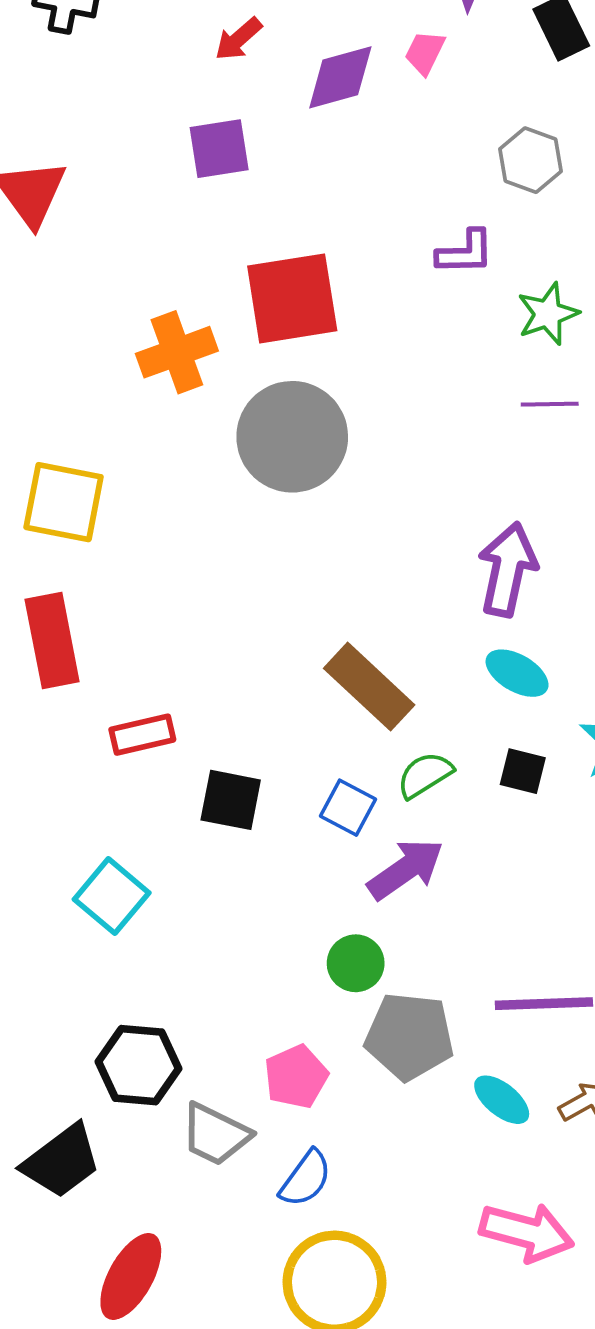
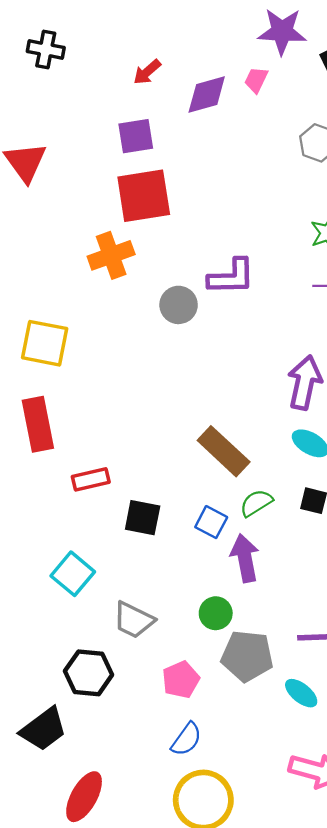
purple L-shape: (465, 252) -> (231, 277), moved, size x1.4
red square: (292, 298) -> (144, 196), moved
gray circle: (292, 437) -> (179, 305), size x0.6
purple arrow: (406, 869) -> (245, 558), turned -66
gray trapezoid: (215, 1134) -> (134, 620), moved

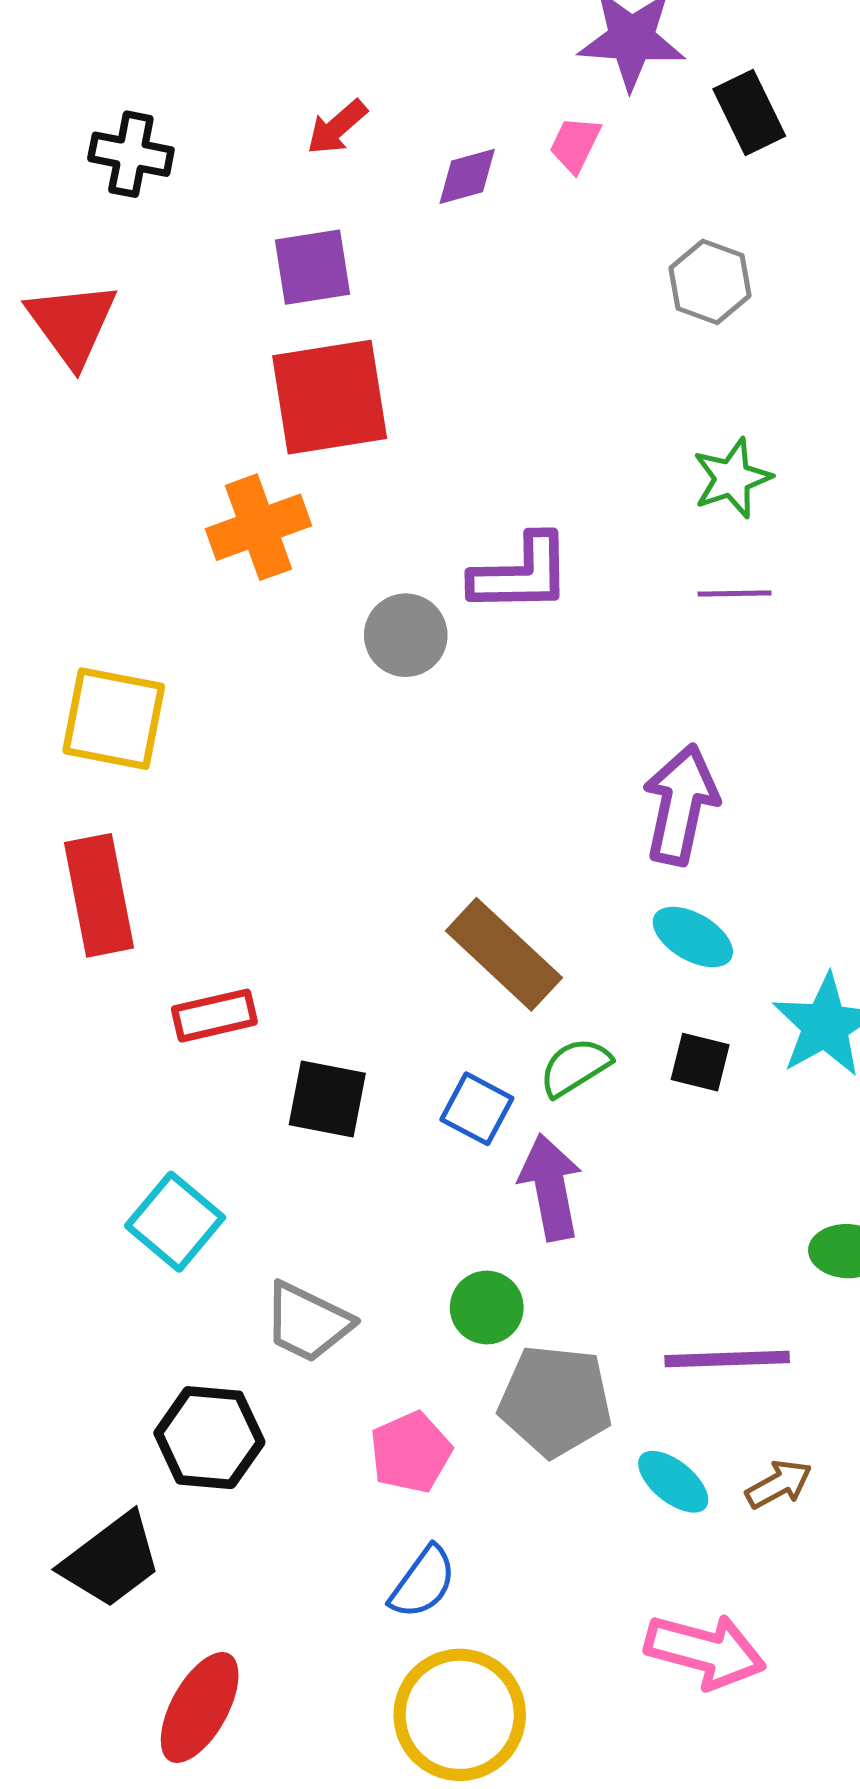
black cross: (46, 50) -> (131, 154), moved
purple diamond: (207, 95) -> (467, 176), size x0.7

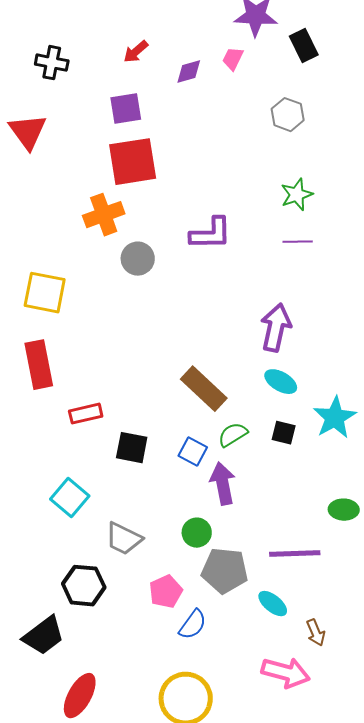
gray circle: (406, 635) -> (138, 259), moved
brown arrow: (779, 1484) -> (316, 633), moved, turned 96
blue semicircle: (423, 1582) -> (193, 625), moved

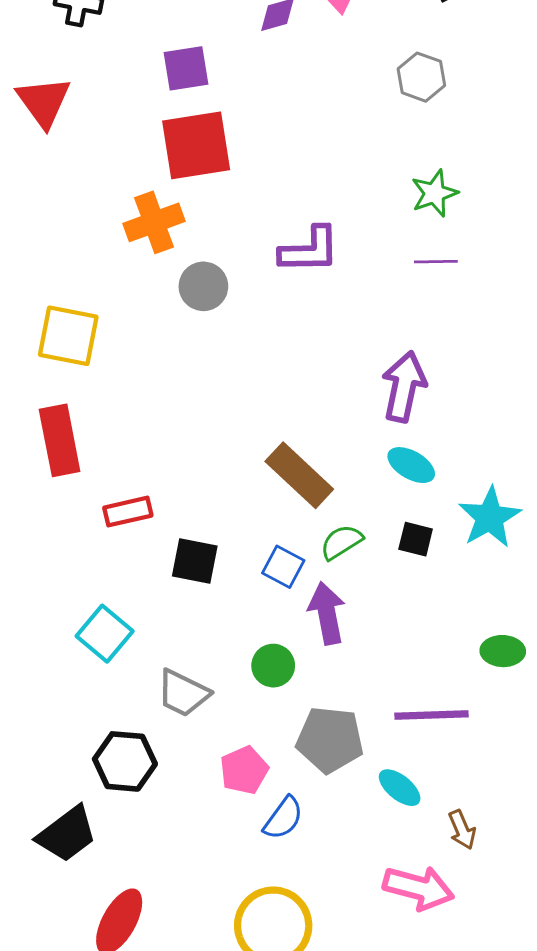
green circle: (197, 533) -> (273, 666), moved

